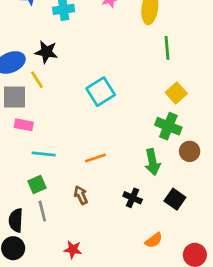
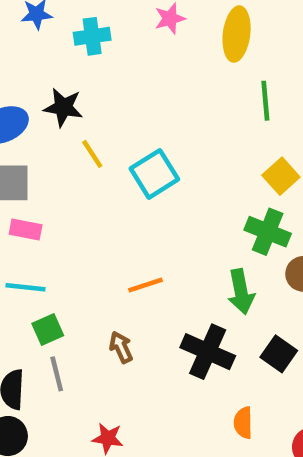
yellow line: (37, 80) -> (92, 154), moved
cyan line: (44, 154) -> (26, 287), moved
black cross: (133, 198) -> (208, 352), size x1.6
orange semicircle: (154, 240) -> (243, 423), turned 126

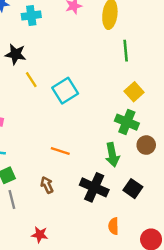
orange line: (145, 285) -> (60, 151), turned 36

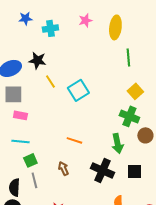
black square: (133, 189) -> (134, 171), turned -35

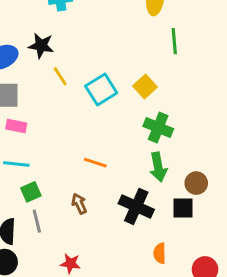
yellow square: (135, 91) -> (145, 87), moved
green cross: (129, 116) -> (158, 127), moved
brown circle: (145, 135) -> (196, 183), moved

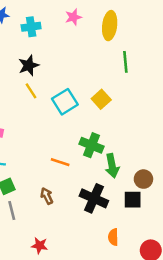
black star: (41, 46) -> (29, 65), moved, turned -30
green cross: (158, 127) -> (92, 145), moved

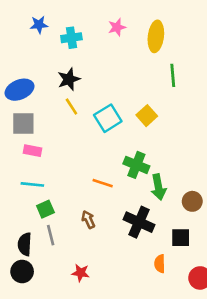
black square: (133, 200) -> (181, 238), moved

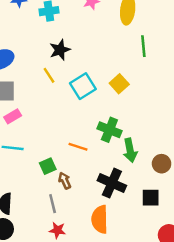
black star: (69, 79) -> (60, 50), moved
pink rectangle: (32, 151) -> (13, 116), turned -42
green square: (45, 209) -> (48, 166), moved
gray line: (51, 235) -> (53, 204), moved
orange semicircle: (160, 264) -> (100, 219), moved, size x1.6

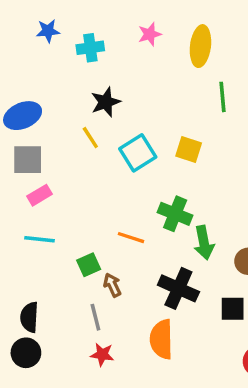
yellow square: (119, 84) -> (189, 149), turned -30

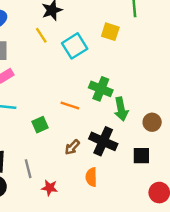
yellow square: (189, 149) -> (110, 32), moved
brown arrow: (112, 285) -> (72, 147), moved, turned -112
gray line: (95, 317) -> (28, 169), moved
orange semicircle: (161, 339) -> (91, 177), size x0.7

